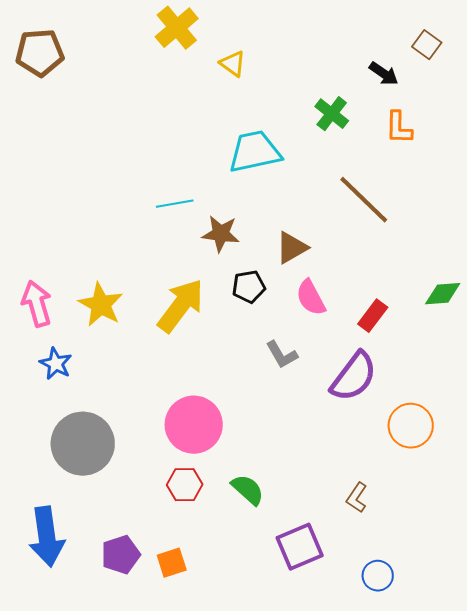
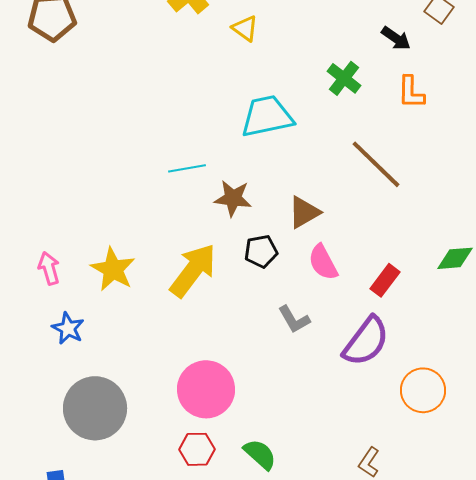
pink arrow: (37, 304) -> (49, 268), size x0.7

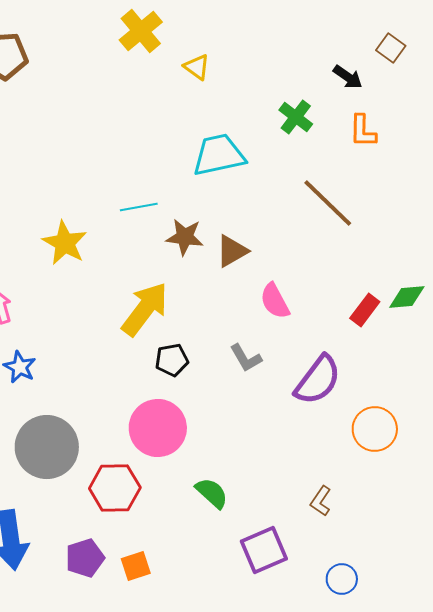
brown triangle: (304, 212) -> (232, 251), moved
black pentagon: (261, 251) -> (172, 360), moved
yellow star: (113, 269) -> (65, 243), moved
red rectangle: (385, 280) -> (365, 310), moved
red hexagon: (197, 449) -> (115, 488), moved, size x1.4

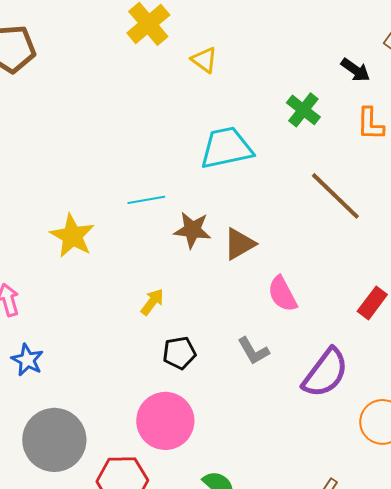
yellow arrow: (145, 309) -> (152, 302), size x0.5

